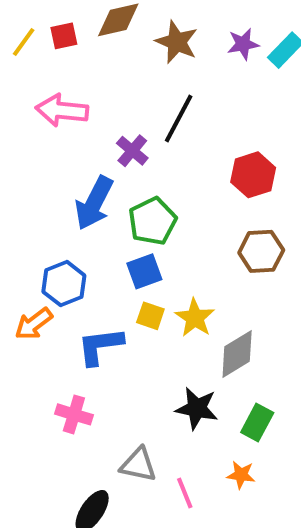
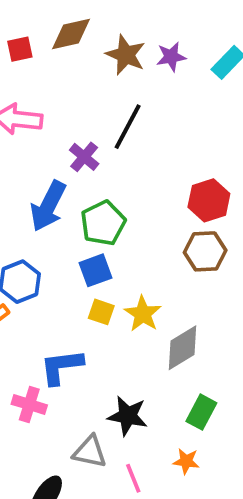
purple star: (243, 44) -> (171, 57), moved
red hexagon: (253, 175) -> (209, 200), moved
blue L-shape: (100, 346) -> (61, 367), moved
black star: (197, 408) -> (128, 416), moved

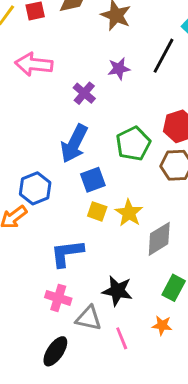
purple star: (171, 57) -> (119, 69), moved
black line: (128, 127) -> (164, 56), moved
blue arrow: (48, 206) -> (74, 144), moved
green pentagon: (103, 223) -> (133, 144), moved
pink cross: (29, 405) -> (58, 298), moved

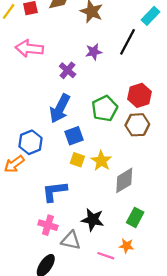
pink line: (122, 338) -> (106, 256), moved, turned -49

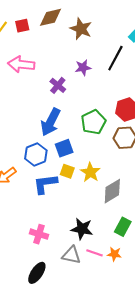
blue hexagon: (30, 142) -> (36, 155), moved
blue L-shape: (54, 191) -> (45, 184), moved
gray triangle: (71, 240) -> (71, 255), moved
pink line: (106, 256) -> (95, 253), moved

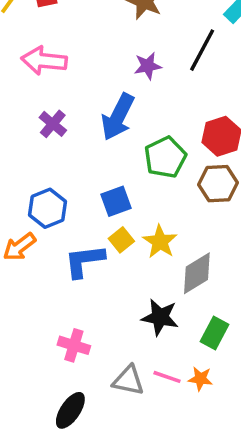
purple cross: (58, 85) -> (53, 124), moved
blue arrow: (51, 122) -> (118, 117), moved
blue hexagon: (36, 155) -> (48, 208), moved
yellow square: (67, 171) -> (121, 240), turned 32
black star: (82, 229) -> (160, 317), moved

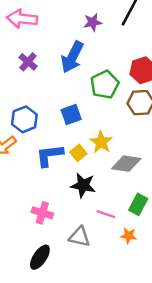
yellow square: (121, 240) -> (78, 153), moved
gray diamond: (197, 273) -> (126, 164), turned 40
black star: (160, 317) -> (83, 185), moved
pink line: (167, 377) -> (106, 214), moved

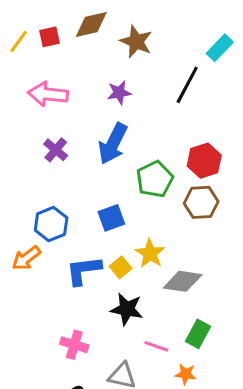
purple star: (93, 22) -> (119, 93), moved

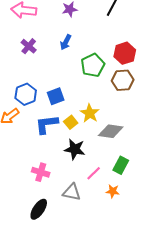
blue arrow: (113, 144) -> (66, 42), size x0.6
blue square: (111, 218) -> (56, 96), moved
pink line: (156, 346) -> (94, 173), turned -63

